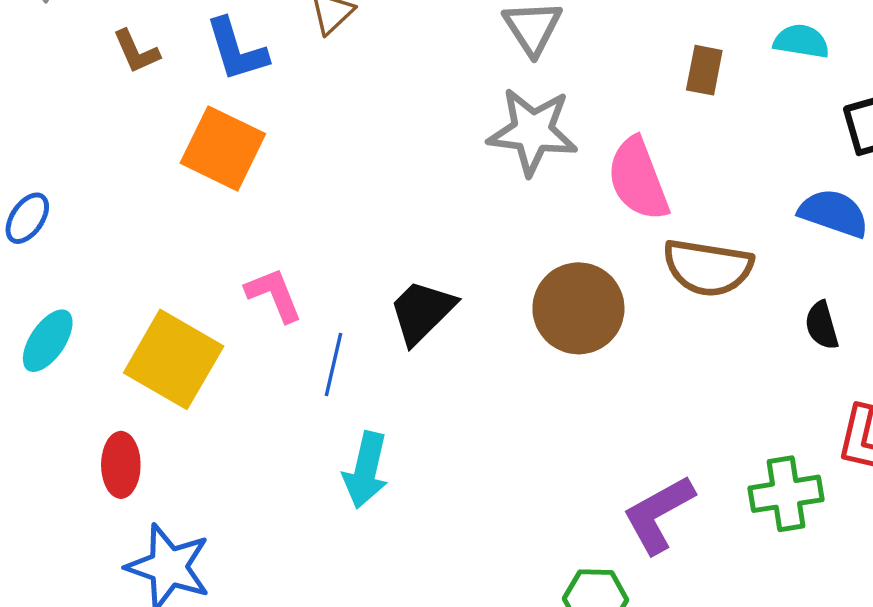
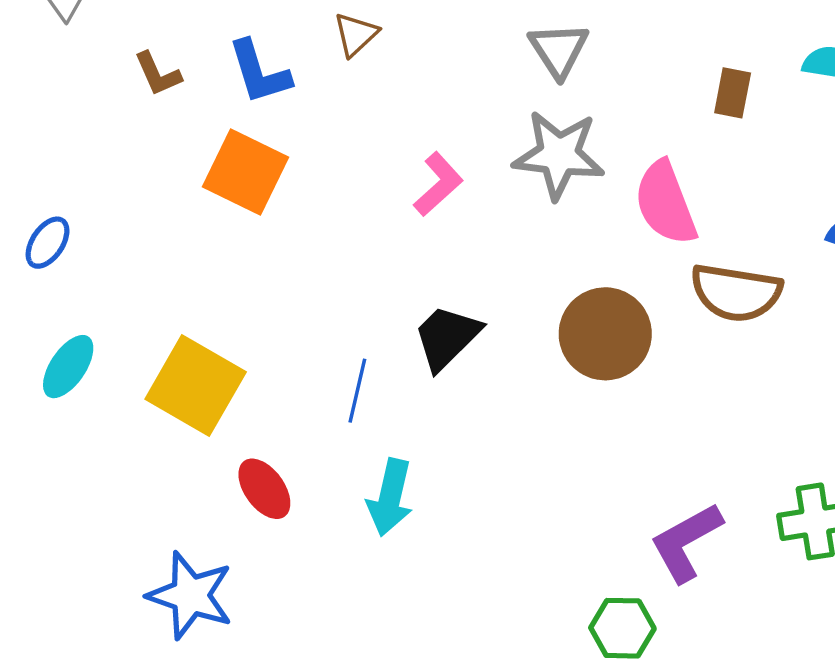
pink L-shape: (274, 295) -> (438, 184), moved, turned 70
red ellipse: (121, 465) -> (264, 489), moved, turned -36

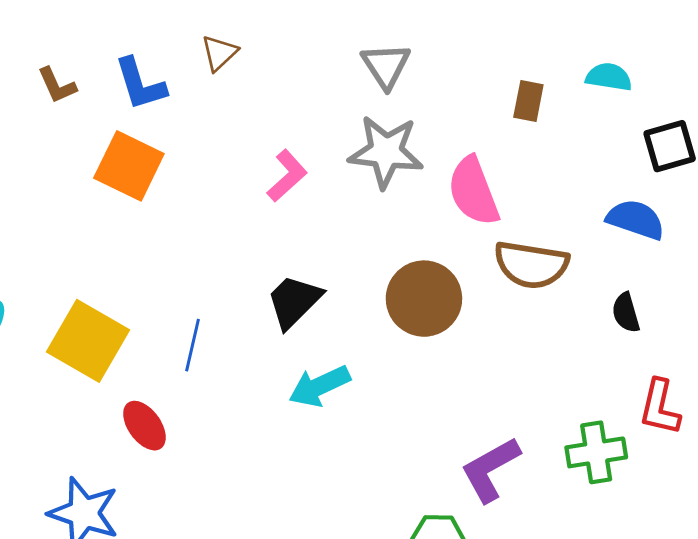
blue line: (357, 391) -> (192, 345), moved
cyan arrow: (390, 497) -> (320, 386), moved, turned 52

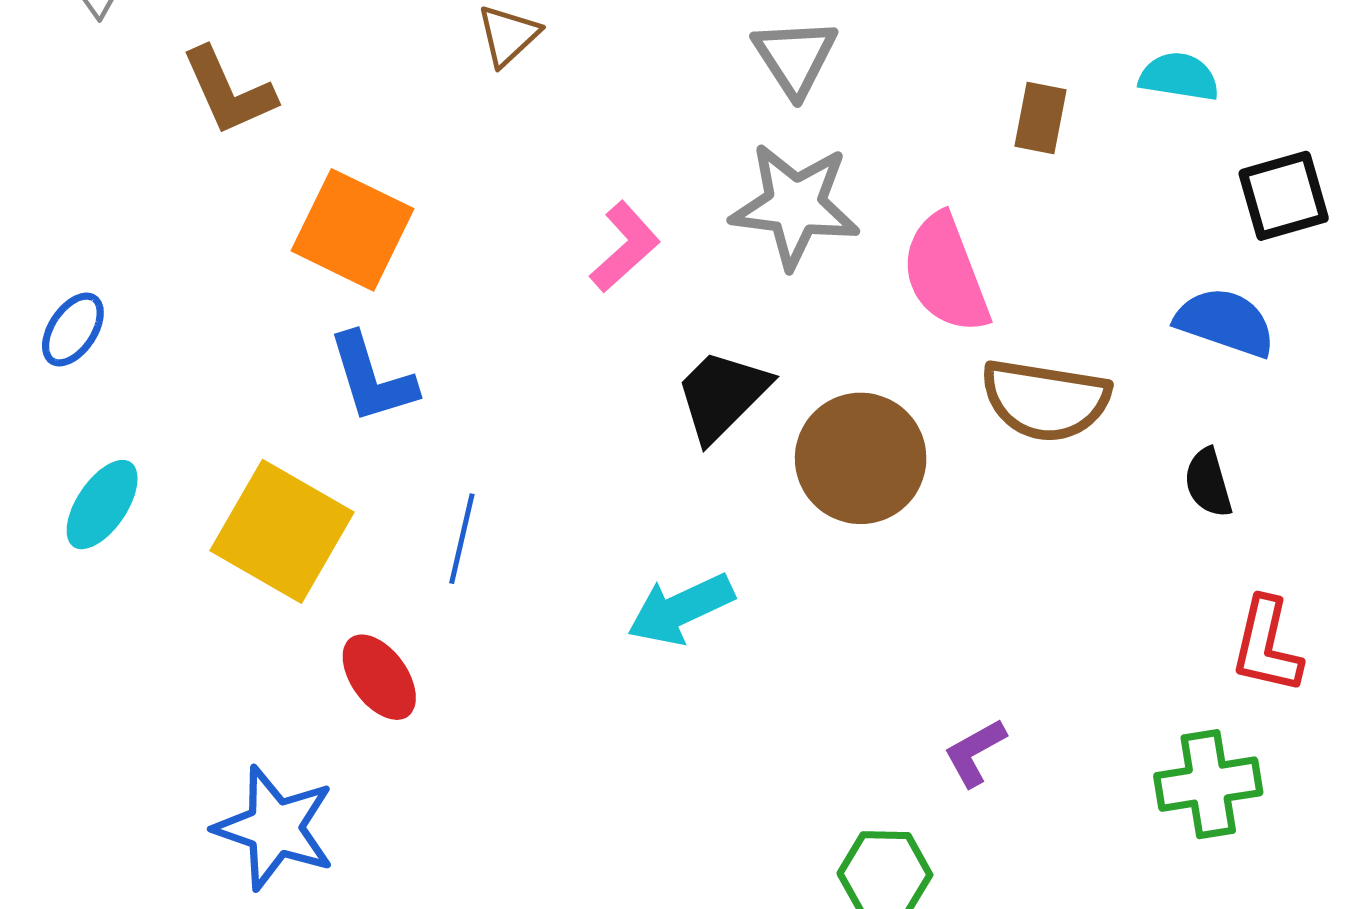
blue L-shape: (140, 84) -> (372, 378), moved
brown L-shape: (57, 85) -> (229, 91), size x1.4
black trapezoid: (294, 301) -> (722, 395), moved
green cross: (596, 452) -> (1208, 784), moved
purple L-shape: (490, 469) -> (975, 753), size x0.6

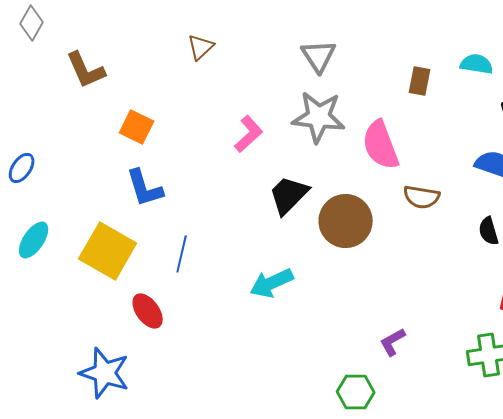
orange square: (353, 230) -> (137, 127), size x0.7
brown semicircle: (1045, 400) -> (422, 197), size x0.7

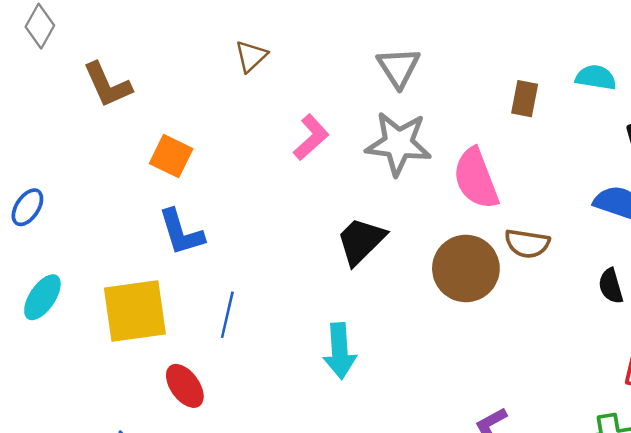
pink L-shape: (249, 134) -> (311, 137), moved
brown circle: (346, 221) -> (466, 268), moved
yellow square: (108, 251) -> (135, 311), turned -38
cyan arrow: (272, 283) -> (340, 351), turned -69

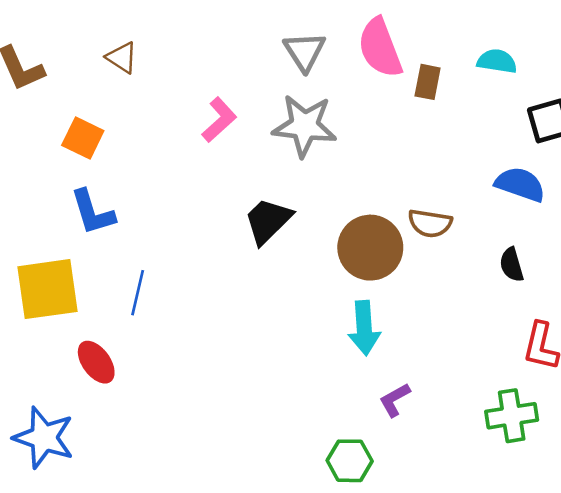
brown triangle: (251, 56) -> (122, 58), moved, turned -44
pink semicircle: (476, 179) -> (380, 48), moved
cyan arrow: (340, 351) -> (364, 328), moved

